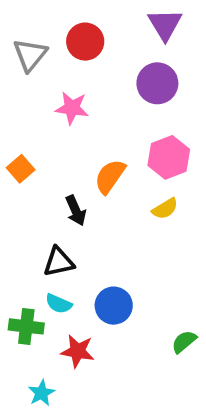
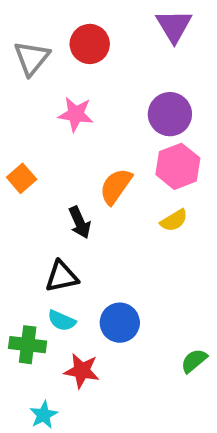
purple circle: (157, 83) -> (170, 114), moved

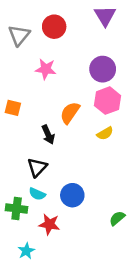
orange square: (22, 178) -> (13, 108), turned -35
black triangle: (62, 277) -> (37, 167), turned -35

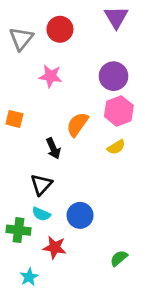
green semicircle: (117, 218) -> (119, 258), moved

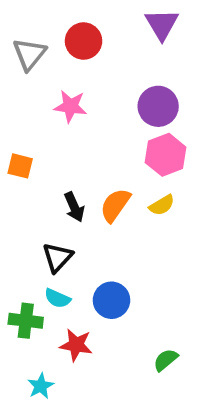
orange semicircle: (77, 124) -> (115, 205), moved

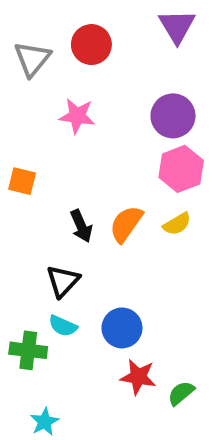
red star: (76, 345) -> (138, 377), moved

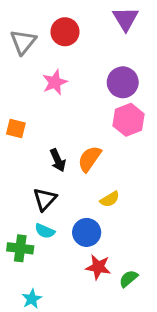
pink star: (77, 116) -> (55, 82), turned -30
yellow semicircle: (177, 224) -> (110, 199), moved

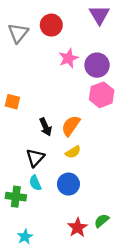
pink star: (55, 82) -> (68, 58), moved
yellow semicircle: (110, 199) -> (73, 152), moved
cyan semicircle: (45, 231) -> (35, 183), turned 42
red star: (98, 267) -> (78, 228), moved, turned 30

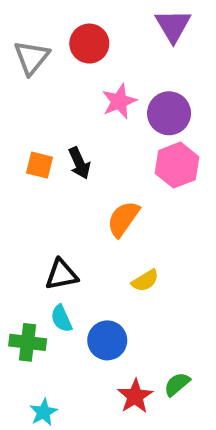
orange square: (12, 102) -> (40, 165), moved
black arrow: (46, 127) -> (79, 163), moved
yellow semicircle: (73, 152) -> (145, 281), moved
black triangle: (35, 158) -> (61, 275), turned 36
blue circle: (68, 184) -> (107, 340), moved

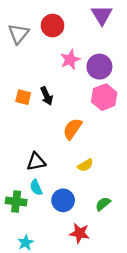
green semicircle: (177, 384) -> (103, 204), moved
red star: (135, 396) -> (79, 233), turned -30

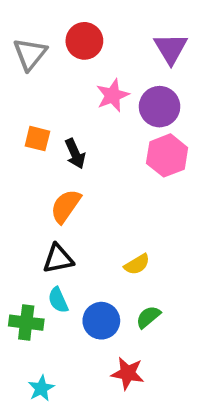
purple triangle: (102, 15) -> (171, 48), moved
orange square: (23, 97) -> (37, 139), moved
orange semicircle: (72, 129) -> (66, 206), moved
green semicircle: (103, 204) -> (148, 317), moved

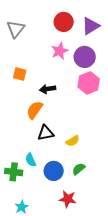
red circle: (84, 41) -> (64, 22), moved
purple triangle: (171, 48) -> (91, 26), turned 30
black arrow: (75, 154) -> (48, 89), moved, turned 105
black triangle: (58, 259) -> (46, 133), moved

